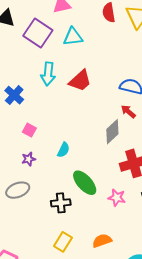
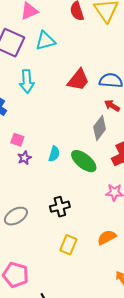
red trapezoid: (80, 81) -> (78, 80), moved
purple star: (29, 159) -> (24, 158), moved
green ellipse: (85, 183) -> (84, 161), moved
gray ellipse: (18, 190) -> (16, 216), moved

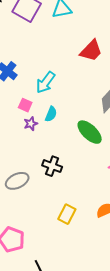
cyan arrow: (27, 81) -> (46, 82), moved, turned 35
cyan semicircle: (54, 154) -> (51, 114), moved
black cross: (60, 207) -> (52, 166), moved, turned 30

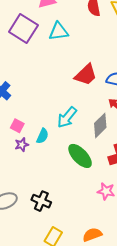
cyan arrow: (46, 82) -> (67, 117), moved
black cross: (52, 166) -> (41, 201), moved

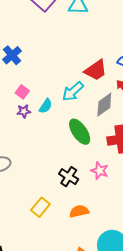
red trapezoid: (86, 75) -> (96, 70), moved
black cross: (41, 201) -> (69, 177), moved

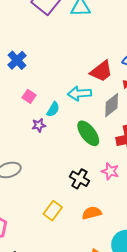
cyan arrow: (73, 91) -> (79, 93), turned 40
purple star: (24, 111) -> (39, 125), moved

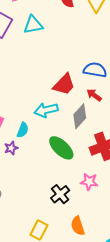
black cross: (79, 179) -> (60, 194), turned 30
orange semicircle: (92, 213) -> (78, 226), turned -84

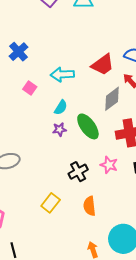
cyan arrow: (46, 110) -> (62, 74), moved
cyan semicircle: (23, 130) -> (61, 107), moved
purple star: (11, 148) -> (59, 129), moved

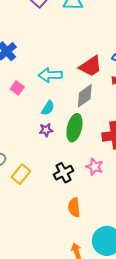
gray diamond: (112, 99) -> (85, 96), moved
green ellipse: (88, 126) -> (74, 128), turned 48
yellow rectangle: (51, 203) -> (21, 174), moved

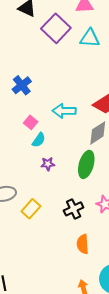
cyan semicircle: (48, 108) -> (39, 140), moved
purple star: (46, 130) -> (48, 164), moved

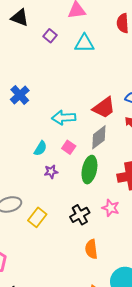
purple square: (56, 28) -> (50, 36), size x0.5
pink square: (31, 122) -> (69, 147), moved

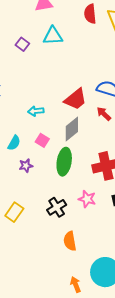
purple square: (50, 36) -> (22, 44), moved
cyan arrow: (64, 118) -> (36, 111), size x0.7

